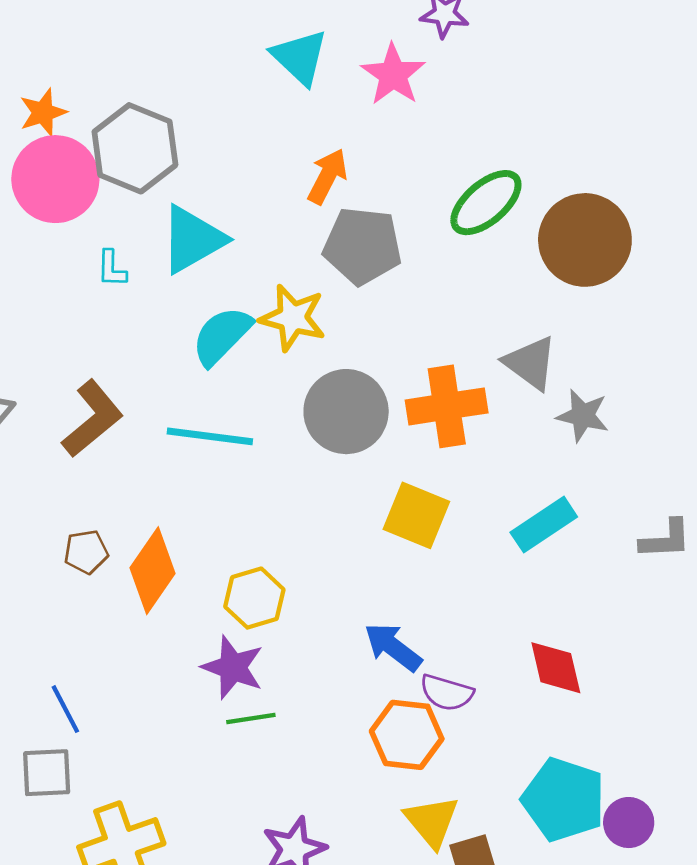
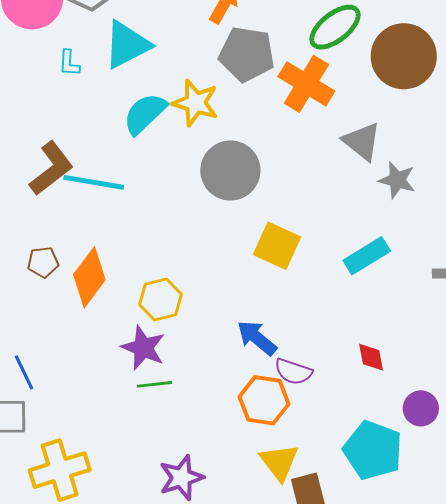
orange cross: (447, 406) -> (306, 84), moved, turned 38
cyan line: (210, 436) -> (94, 182), moved
red diamond: (556, 668) -> (371, 357), size x0.7
purple circle: (629, 823) -> (421, 408), moved

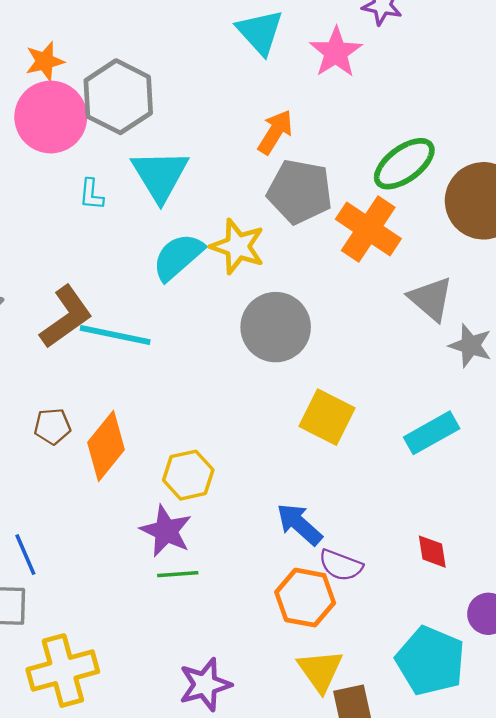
cyan triangle: (127, 45) -> (160, 175), turned -36

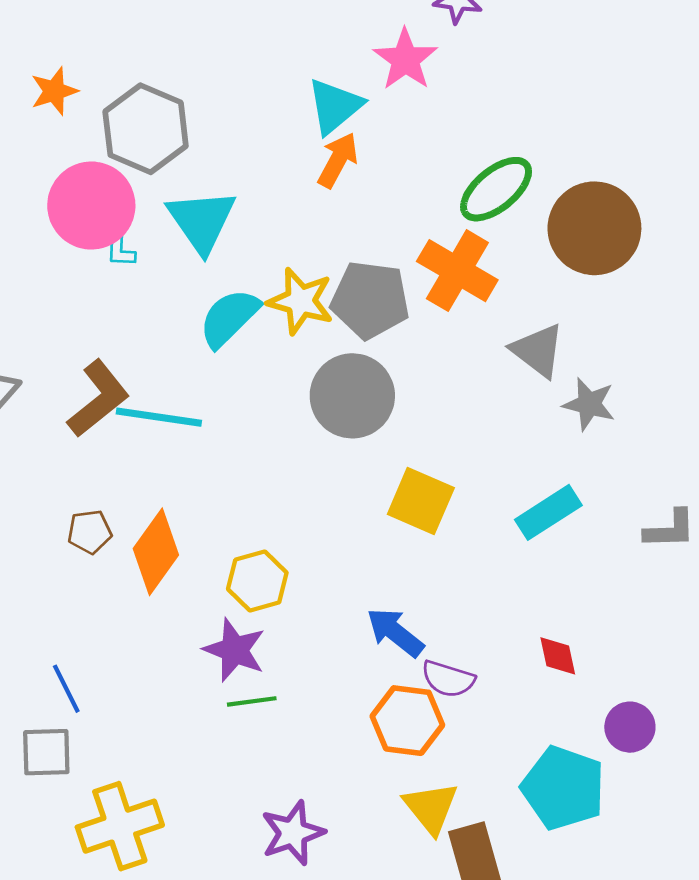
cyan triangle: (260, 32) -> (335, 106), moved, turned 36
pink circle: (51, 117) -> (91, 206), moved
gray pentagon: (300, 192) -> (370, 300), moved

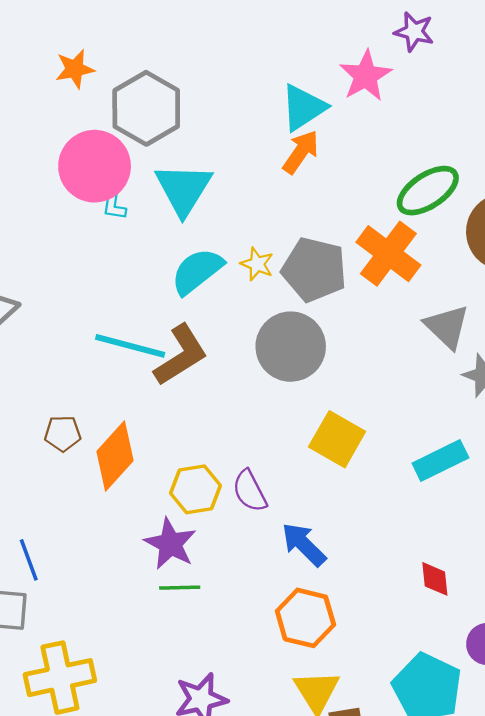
yellow star: (301, 301) -> (257, 264), size x0.6
brown L-shape: (98, 399) -> (181, 355), moved
purple semicircle: (448, 679) -> (250, 491), moved, turned 39

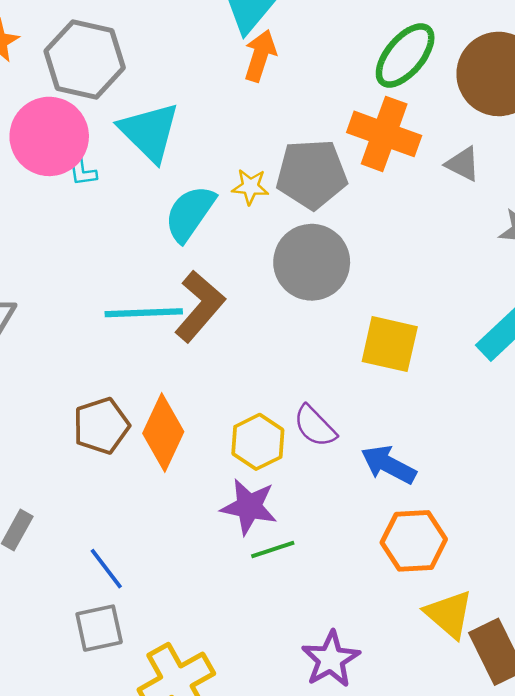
gray triangle: (447, 327) -> (463, 164), moved, size x0.7
brown pentagon: (63, 433) -> (101, 426), size x1.4

